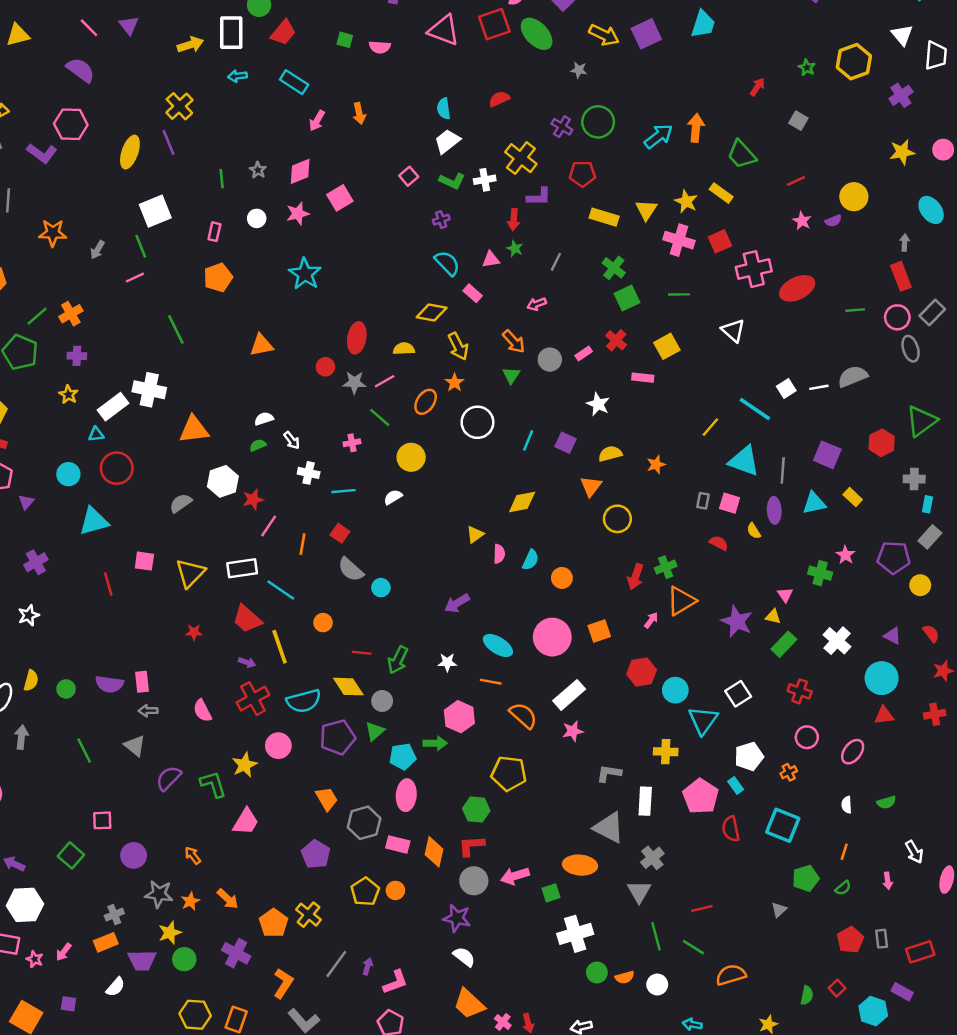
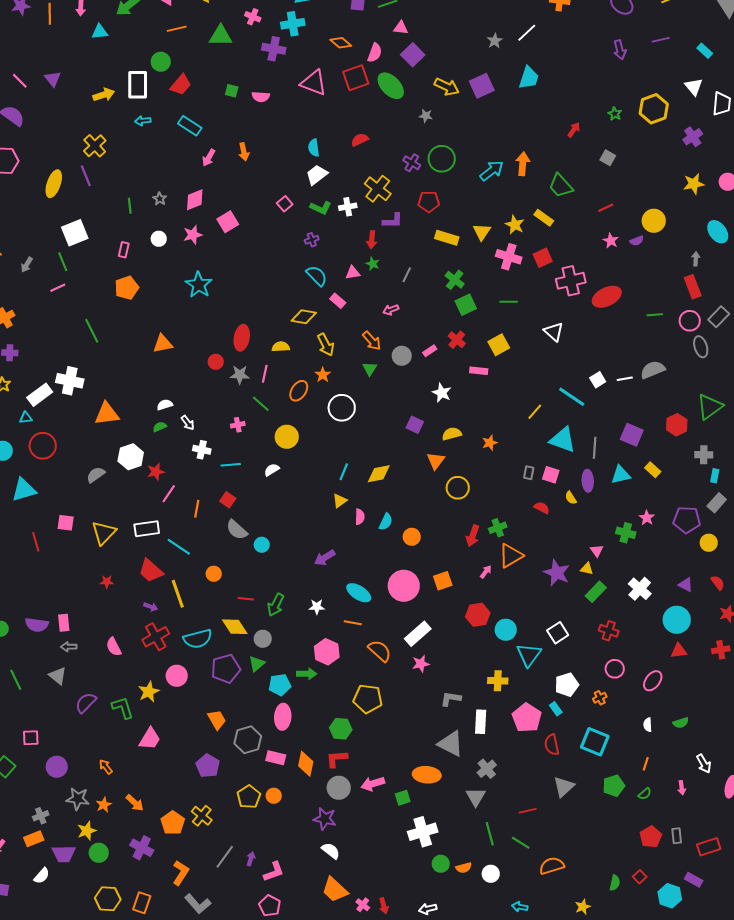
pink line: (385, 381) -> (265, 374), turned -48
cyan line: (528, 440) -> (344, 472), moved
gray triangle: (779, 910) -> (564, 787), moved, size x1.6

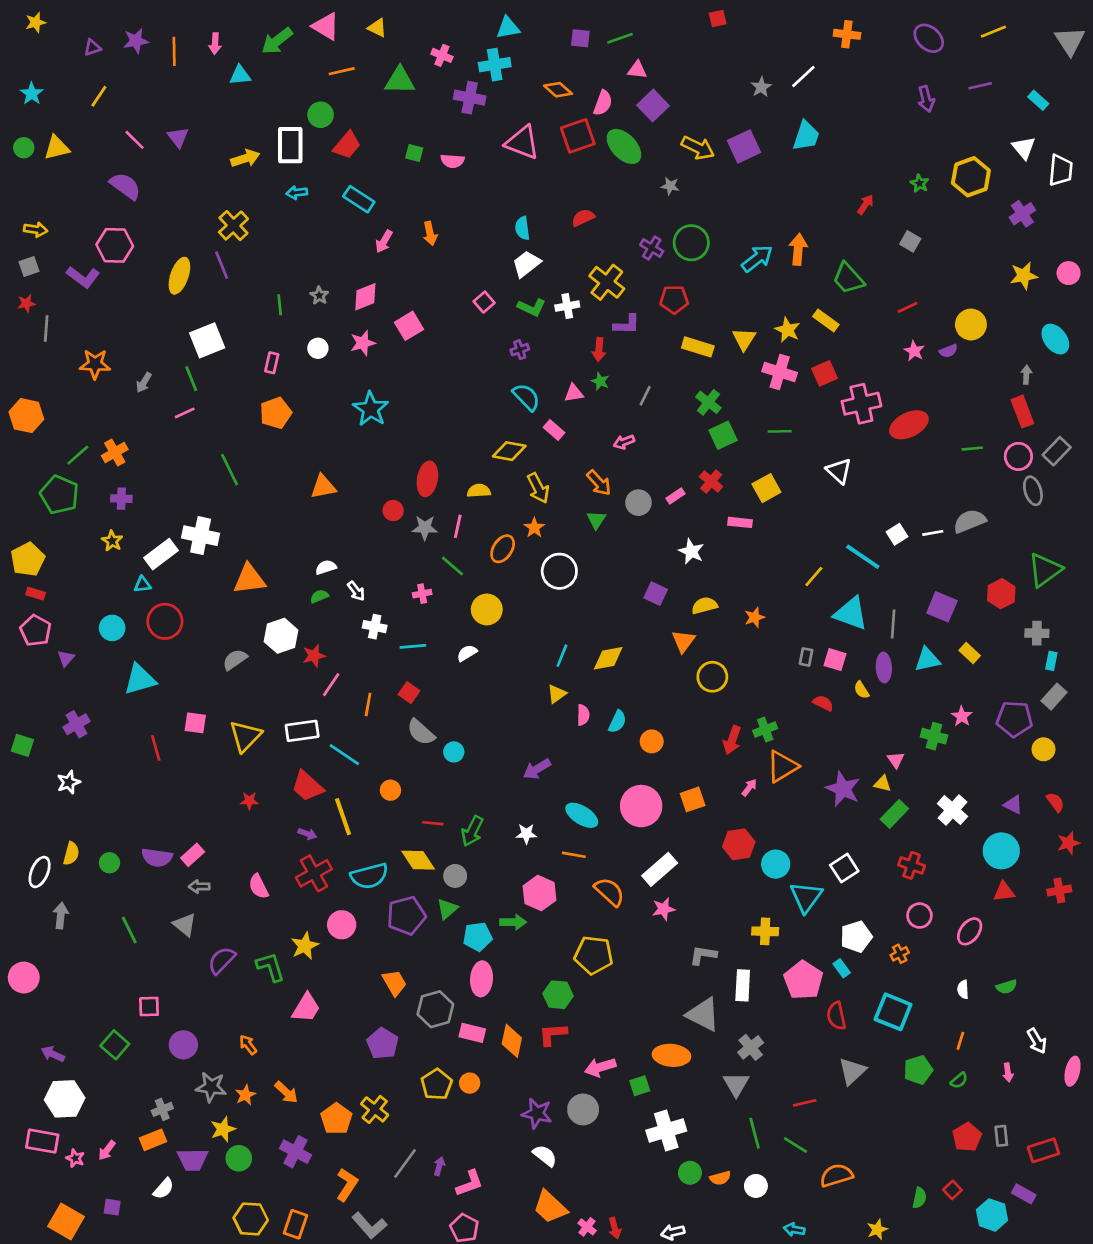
pink rectangle: (64, 623) -> (193, 855), turned 54
gray circle: (339, 788) -> (583, 1109), moved

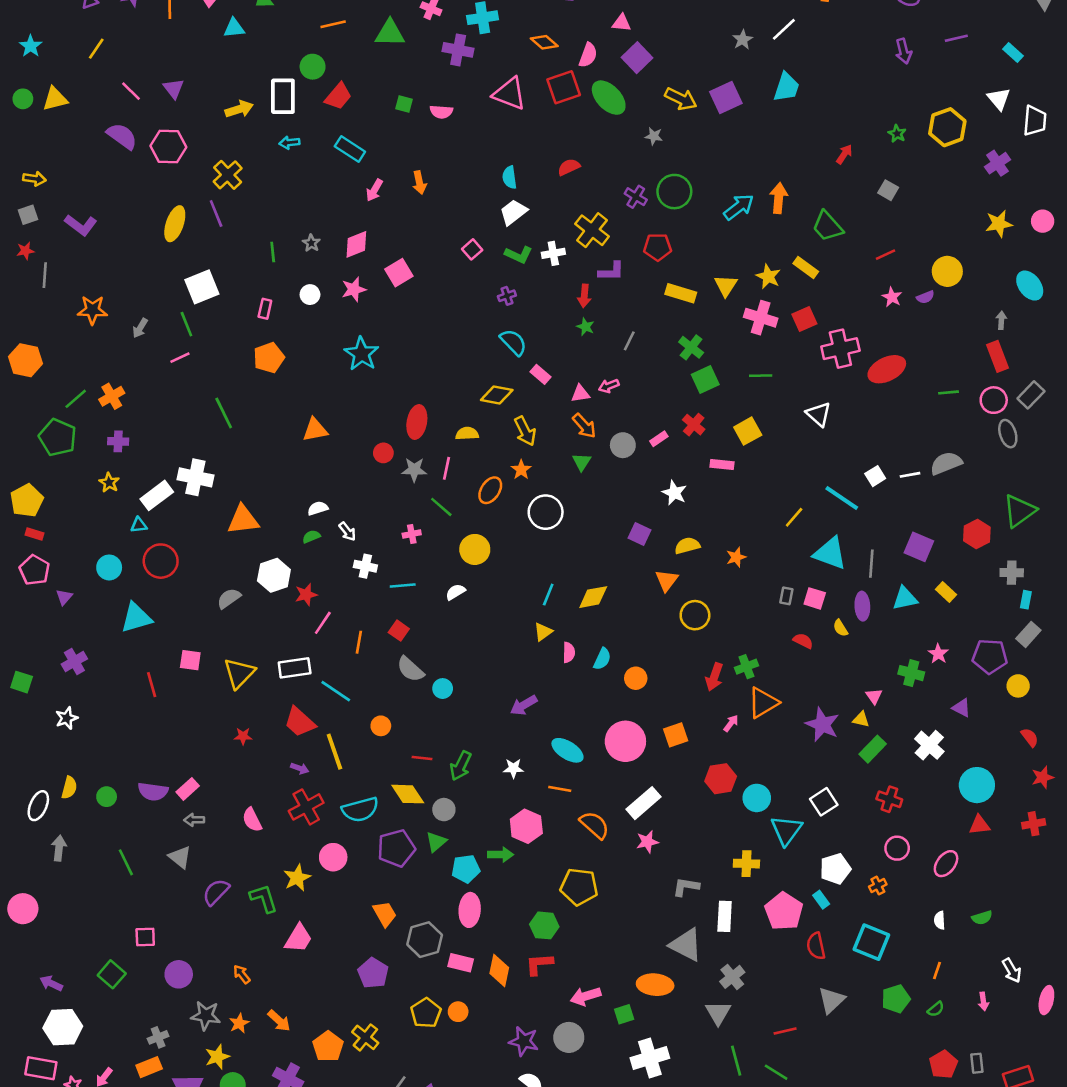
pink hexagon: (115, 245) -> (168, 146), moved
pink triangle: (574, 393) -> (580, 394), moved
purple triangle: (1013, 805) -> (961, 708), moved

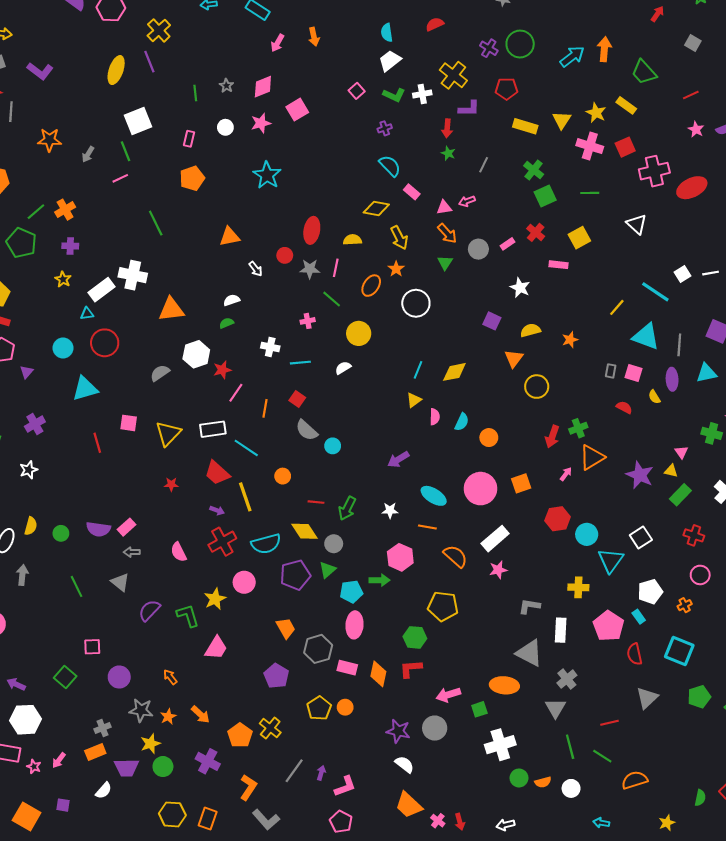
white arrow: (347, 531) -> (256, 269), moved

